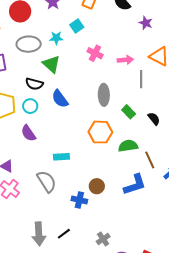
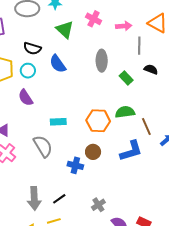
green triangle: (51, 64) -> (65, 30), moved
black semicircle: (154, 119) -> (151, 69), moved, turned -32
orange hexagon: (100, 132) -> (98, 121), moved

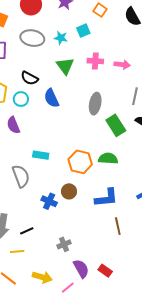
pink cross: (94, 19) -> (95, 61), turned -35
pink arrow: (124, 26) -> (122, 65), moved
green rectangle: (126, 78) -> (116, 125), size x1.5
brown line: (146, 126) -> (118, 226), moved

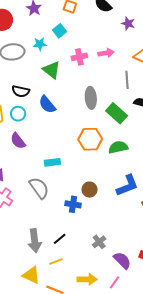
orange hexagon: (80, 162) -> (90, 139), moved

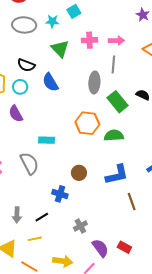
gray line: (127, 80) -> (113, 64), moved
blue cross: (73, 204) -> (60, 194), moved
gray arrow: (35, 241) -> (17, 215), size x0.7

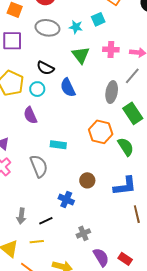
gray line: (113, 64) -> (132, 76), turned 30
green semicircle: (114, 135) -> (126, 147), turned 54

